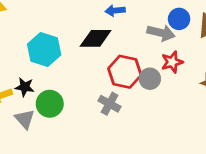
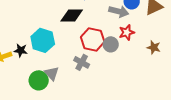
cyan hexagon: (44, 49) -> (43, 40), moved
green circle: (50, 104) -> (39, 80), moved
gray triangle: (25, 119) -> (52, 73), moved

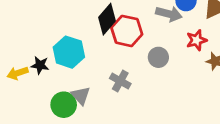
black diamond: (72, 15) -> (107, 19), turned -50
red star: (127, 32) -> (197, 40), moved
red hexagon: (93, 39) -> (127, 31), moved

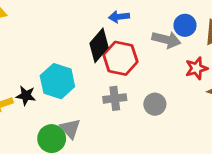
gray circle: (158, 57) -> (155, 104), moved
gray cross: (120, 81) -> (115, 98), moved, turned -36

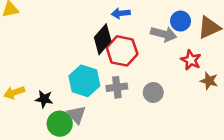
red star: (196, 68) -> (191, 60), turned -30
cyan hexagon: (57, 81) -> (84, 81), moved
black star: (26, 96) -> (44, 99), moved

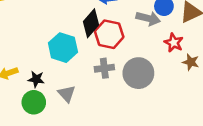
cyan hexagon: (84, 81) -> (63, 48), moved
gray circle: (153, 92) -> (138, 73), size x1.6
green circle: (60, 124) -> (34, 102), moved

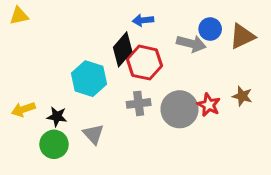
red star: (174, 43) -> (209, 105), moved

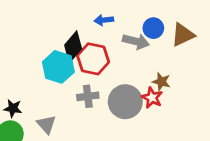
blue arrow: (143, 20) -> (104, 20), moved
cyan hexagon: (89, 79) -> (58, 67), moved
brown star: (242, 96) -> (161, 82), moved

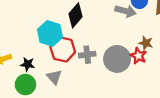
red hexagon: (93, 59) -> (63, 49), moved
cyan hexagon: (58, 67) -> (50, 33), moved

